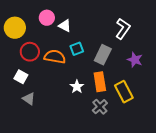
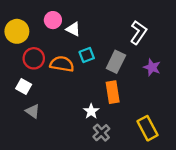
white star: (77, 87) -> (91, 111), moved
yellow rectangle: (124, 92) -> (148, 128), moved
gray cross: (100, 107) -> (101, 133), moved

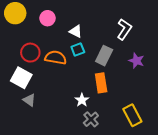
white triangle: (73, 29) -> (76, 31), moved
yellow circle: (17, 31) -> (15, 13), moved
white square: (24, 86) -> (21, 78), size x1.5

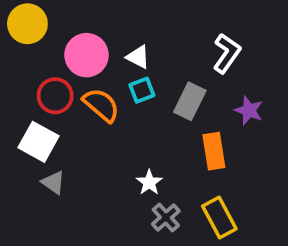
pink circle: (48, 18) -> (87, 55), moved, size x1.5
orange semicircle: (56, 58) -> (101, 105), turned 30
orange rectangle: (101, 83) -> (214, 151), moved
yellow rectangle: (132, 115) -> (219, 217), moved

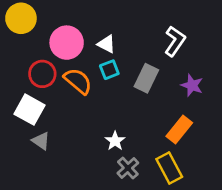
orange rectangle: (214, 151) -> (179, 130), moved, turned 48

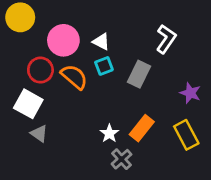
purple star: (192, 85) -> (190, 93), moved
orange rectangle: (179, 130) -> (142, 128), moved
yellow rectangle: (169, 168) -> (186, 135), moved

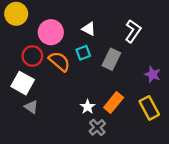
white triangle: (101, 42) -> (89, 29), moved

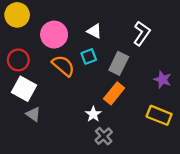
red circle: (32, 56) -> (18, 60), moved
orange rectangle: (114, 103) -> (114, 93), moved
yellow rectangle: (149, 108) -> (159, 115), turned -40

